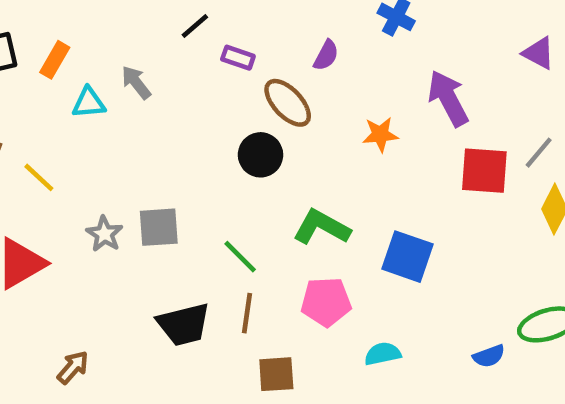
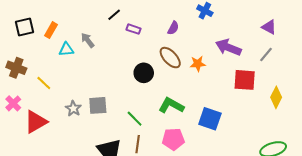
purple arrow: (448, 98) -> (228, 47), turned -40
brown ellipse: (288, 103) -> (170, 58), moved
gray line: (539, 153) -> (266, 54), moved

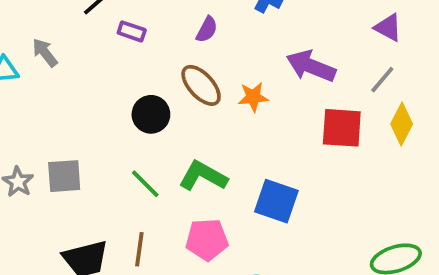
yellow diamond: (276, 97) -> (402, 124), moved
green line: (135, 119) -> (145, 184), moved

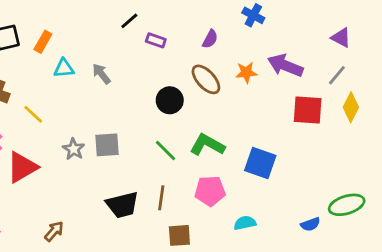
gray arrow: (45, 53) -> (101, 74), moved
orange star: (253, 97) -> (246, 72), moved

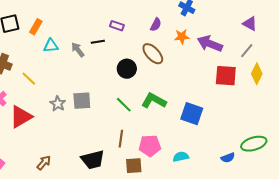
black line: (129, 21) -> (98, 42), moved, turned 32
orange star: (246, 72) -> (182, 37), moved
pink pentagon: (210, 191) -> (150, 146), moved
black trapezoid: (122, 205) -> (93, 160), moved

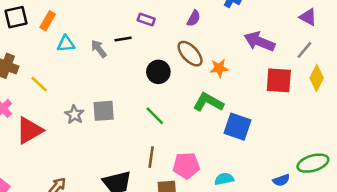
orange star: (182, 37) -> (219, 68), moved
green L-shape: (154, 101) -> (208, 102), moved

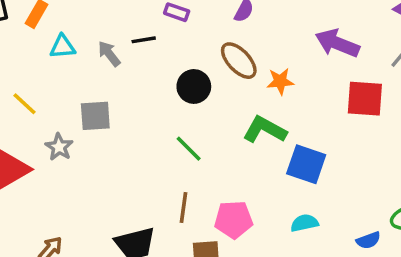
gray square: (104, 111) -> (95, 116), moved
gray star: (74, 114) -> (59, 147), moved
cyan semicircle: (224, 179) -> (304, 223), moved

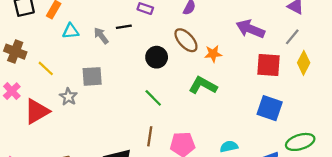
blue square: (306, 164) -> (270, 108), moved

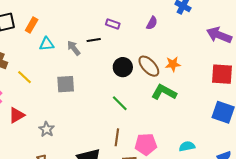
purple arrow: (250, 29) -> (219, 35), moved
brown ellipse: (186, 40) -> (149, 66), moved
gray star: (68, 97) -> (47, 129), moved
red triangle: (37, 111) -> (17, 115), size x0.7

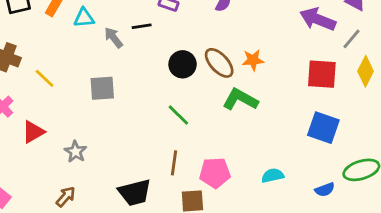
cyan triangle: (47, 44) -> (84, 18), moved

